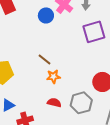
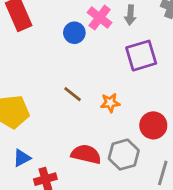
orange star: (53, 77) -> (110, 103), moved
red semicircle: (54, 103) -> (86, 154), size x1.5

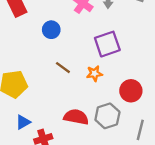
blue circle: (74, 33) -> (51, 30), moved
purple square: (141, 56) -> (107, 44), moved

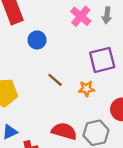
blue circle: (51, 30) -> (37, 40), moved

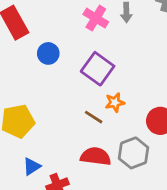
purple square: (102, 60) -> (98, 69), moved, turned -32
brown line: (55, 80) -> (94, 117), moved

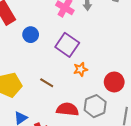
brown line: (94, 117) -> (47, 83), moved

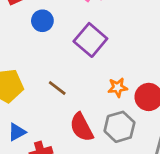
orange star: (80, 69) -> (118, 87), moved
red semicircle: (67, 109) -> (81, 127), turned -130

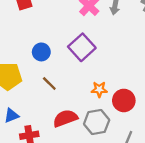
blue circle: (42, 21) -> (41, 52), moved
red semicircle: (81, 127) -> (65, 118), turned 90

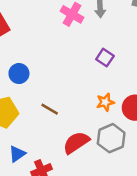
purple square: (82, 47) -> (105, 58), moved, size x0.6
blue circle: (41, 52) -> (19, 73), moved

